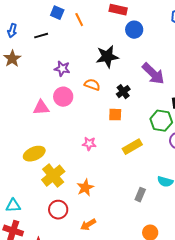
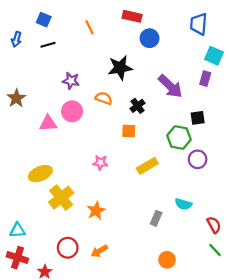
blue square: (57, 13) -> (44, 20), moved
brown star: (12, 59) -> (16, 98), moved
red circle: (58, 210) -> (68, 248), moved

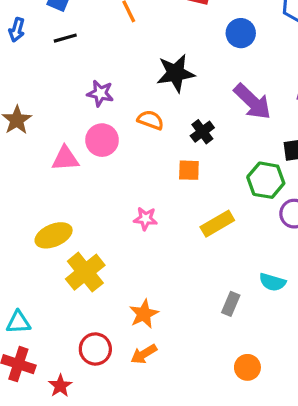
blue circle: (150, 38) -> (241, 33), moved
orange star: (96, 211) -> (144, 314), moved

